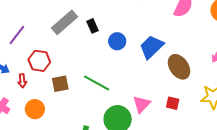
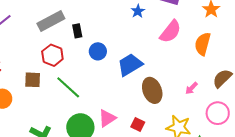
red hexagon: (39, 61) -> (52, 55), moved

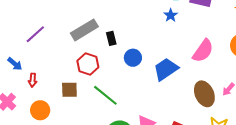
pink semicircle: (170, 32) -> (203, 51), moved
brown ellipse: (152, 90) -> (204, 94), moved

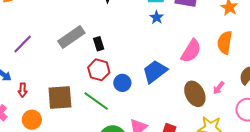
blue circle: (133, 58) -> (122, 83), moved
red hexagon: (88, 64) -> (99, 70), moved
brown square: (69, 90) -> (60, 98), size x1.5

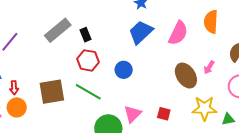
blue trapezoid: (155, 72) -> (141, 32), moved
blue circle: (122, 83) -> (124, 70), moved
orange circle: (32, 120) -> (17, 107), moved

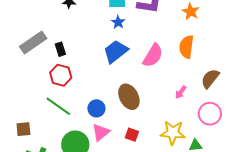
blue circle: (124, 70) -> (96, 108), moved
brown ellipse: (186, 76) -> (129, 97), moved
brown square: (52, 92) -> (23, 129), moved, size x0.6

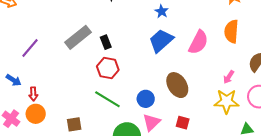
yellow star: (173, 133) -> (227, 101), moved

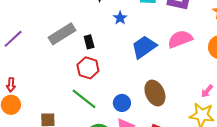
blue star: (162, 11) -> (120, 18), moved
pink semicircle: (198, 42) -> (180, 39), moved, turned -145

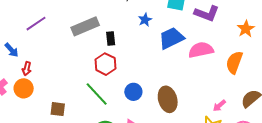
blue trapezoid: (144, 47) -> (171, 38), moved
blue circle: (122, 103) -> (133, 92), moved

